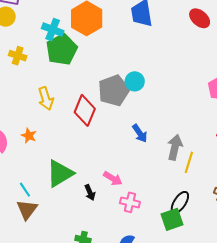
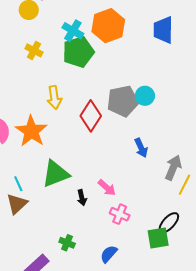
orange star: (29, 136) -> (31, 131), size x2.0

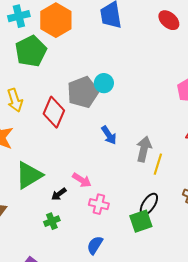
cyan cross: (73, 31) -> (19, 16), moved, turned -35
black arrow: (82, 198) -> (59, 194), turned 77
green cross: (67, 243) -> (52, 221), moved, turned -35

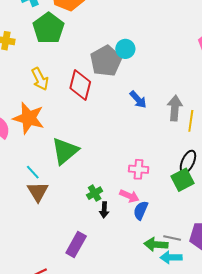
pink arrow: (82, 180) -> (129, 196), moved
black arrow: (59, 194) -> (104, 210), moved, turned -42

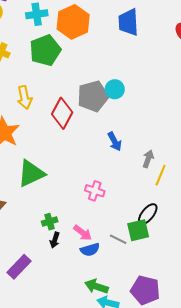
gray arrow: (175, 108) -> (148, 159), size x0.7
pink cross: (139, 169) -> (95, 191), moved
blue semicircle: (141, 210) -> (90, 250), turned -144
gray line: (172, 238) -> (118, 239), moved

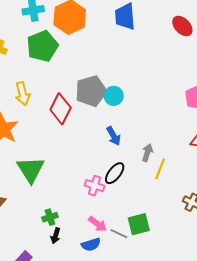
cyan circle: (115, 89) -> (114, 96), moved
green triangle: (31, 173) -> (31, 170), turned -36
black ellipse: (148, 214) -> (115, 173), moved
pink arrow: (83, 233) -> (98, 224), moved

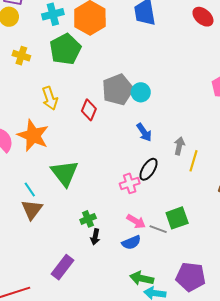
red diamond: (61, 109) -> (89, 110), size x0.7
pink cross: (95, 186) -> (130, 183), turned -30

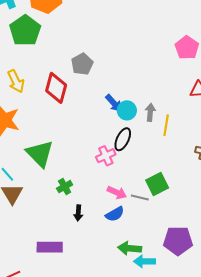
gray pentagon: (118, 90) -> (82, 64), size x0.7
cyan circle: (141, 92) -> (127, 110), moved
red diamond: (89, 110) -> (56, 88), size x1.4
green cross: (88, 219) -> (65, 187), moved
purple rectangle: (63, 267) -> (50, 247), turned 60

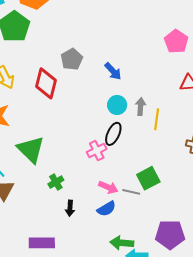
blue arrow: (114, 103) -> (113, 71), moved

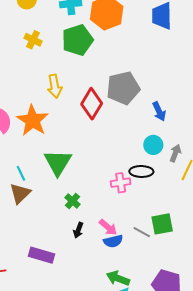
gray pentagon: (72, 59) -> (123, 88), size x1.5
black ellipse: (113, 134) -> (141, 171), turned 50
green cross: (56, 182) -> (72, 201), turned -35
pink arrow: (108, 187) -> (108, 227), moved

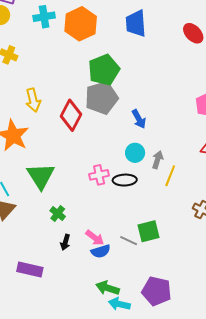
green pentagon: (77, 40) -> (104, 70), moved
pink cross: (121, 183) -> (99, 175), moved

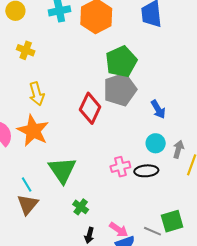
yellow arrow: (33, 100) -> (37, 94), moved

